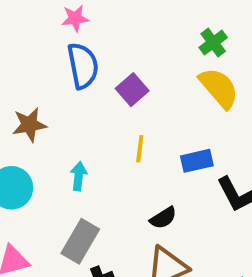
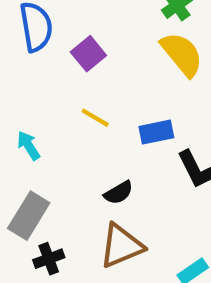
yellow line: (140, 149) -> (95, 118), turned -68
cyan arrow: (79, 176) -> (29, 146), turned -40

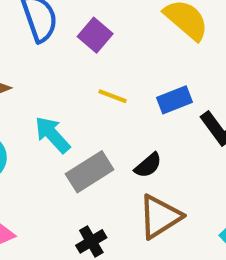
cyan arrow: (29, 146) -> (52, 135), size x1.4
gray rectangle: (29, 216) -> (90, 172), moved, turned 36

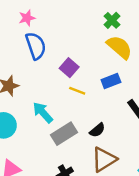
purple square: (95, 35) -> (69, 68), moved
blue rectangle: (175, 100) -> (111, 81), moved

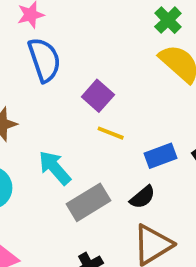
blue rectangle: (111, 81) -> (160, 156), moved

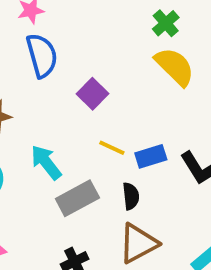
yellow line: (111, 133) -> (112, 148), moved
black semicircle: (142, 197) -> (131, 196), turned -60

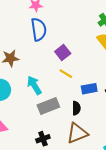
yellow line: (112, 148) -> (66, 74), moved

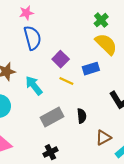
cyan arrow: (34, 85) -> (34, 85), moved
blue rectangle: (89, 89) -> (91, 69), moved
brown triangle: (77, 133) -> (103, 138), moved, size x0.7

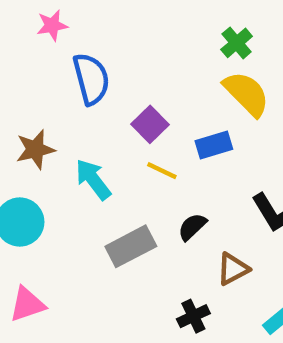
pink star: (26, 13) -> (52, 25), moved
black semicircle: (82, 116) -> (192, 227), moved, turned -128
brown triangle: (103, 138) -> (233, 269), moved
black cross: (50, 152) -> (193, 316), moved

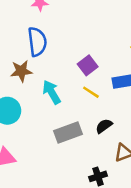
blue semicircle: (91, 79) -> (37, 42), moved

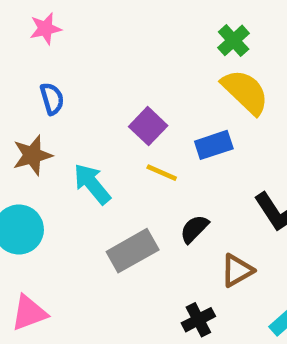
blue semicircle: (37, 42) -> (52, 99), size x0.6

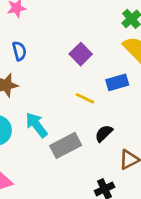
purple square: (148, 126) -> (81, 54), moved
cyan arrow: (92, 184) -> (37, 125), moved

